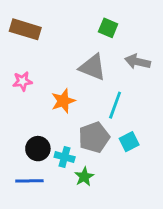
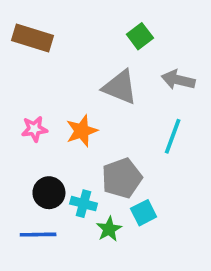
green square: (108, 28) -> (140, 36), turned 30
pink star: (22, 81) -> (34, 129), moved
cyan line: (115, 105) -> (173, 136), moved
cyan square: (129, 142) -> (144, 213), moved

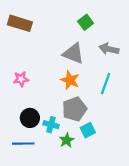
orange star: (82, 131) -> (70, 80), moved, turned -30

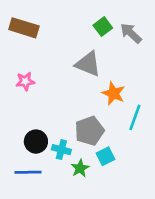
gray arrow: (109, 49) -> (131, 33), moved, turned 30
pink star: (21, 79) -> (25, 81), moved
orange star: (70, 80) -> (113, 93), moved
cyan line: (106, 83) -> (135, 117), moved

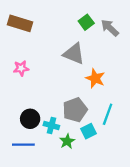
cyan line: (135, 117) -> (108, 114), moved

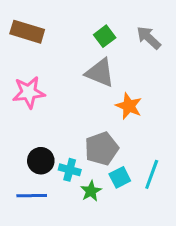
green square: (86, 22) -> (105, 36), moved
pink star: (21, 68) -> (29, 92), size x1.5
cyan line: (108, 114) -> (152, 174), moved

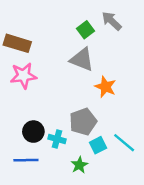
brown rectangle: (27, 32) -> (17, 43), moved
gray arrow: (149, 38) -> (112, 21), moved
cyan line: (152, 174) -> (124, 143), turned -70
green star: (91, 191) -> (79, 165), moved

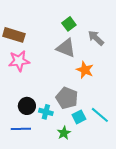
gray arrow: (112, 21) -> (96, 38), moved
gray pentagon: (83, 122) -> (67, 98), turned -30

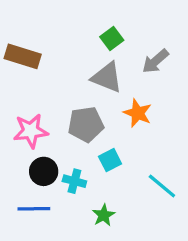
gray arrow: (96, 38) -> (155, 61), turned -84
pink star: (19, 61) -> (31, 131), moved
gray pentagon: (67, 98) -> (86, 124), moved, turned -30
cyan square: (79, 117) -> (110, 160), moved

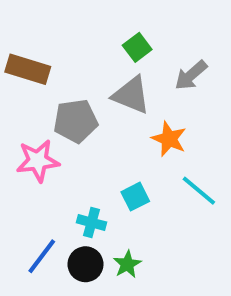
gray pentagon: (86, 124) -> (76, 121), moved
black circle: (44, 171) -> (85, 264), moved
cyan line: (162, 186) -> (199, 191), moved
blue line: (34, 209) -> (42, 256), turned -52

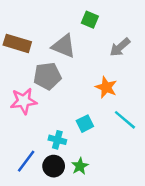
green square: (137, 47) -> (90, 20), moved, turned -30
gray triangle: (131, 95) -> (64, 46), moved

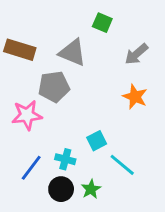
orange star: (106, 87) -> (135, 97), moved
cyan line: (125, 120) -> (122, 165), moved
blue line: (26, 161) -> (31, 168), moved

